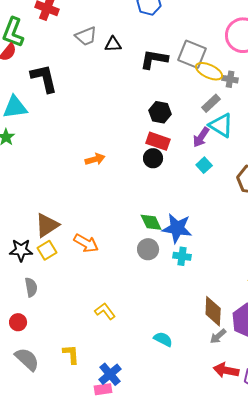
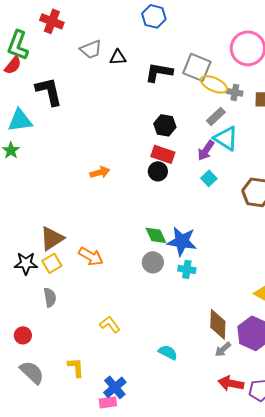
gray semicircle: (31, 287) -> (50, 297), moved

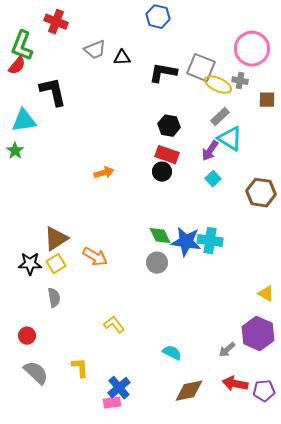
gray cross: (235, 92) -> (240, 81), moved
cyan cross: (187, 269) -> (210, 241), moved, size x1.4
brown diamond: (218, 324) -> (189, 391), moved, turned 76

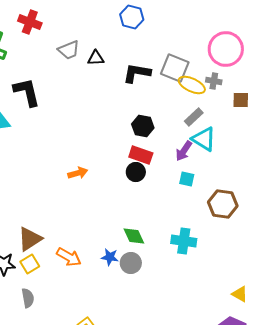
cyan square: (213, 179) -> (187, 179), turned -35
brown hexagon: (261, 193) -> (223, 204), moved
blue star: (186, 242) -> (110, 257), moved, size x0.6

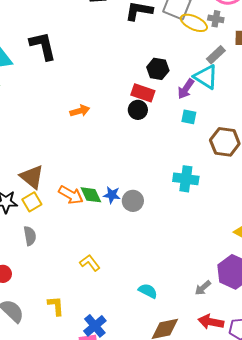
black L-shape: (27, 92) -> (43, 46), moved
gray rectangle: (194, 117) -> (216, 55), moved
black hexagon: (143, 126) -> (158, 69), moved
green diamond: (134, 236) -> (91, 195), moved
brown triangle: (30, 239) -> (32, 177), turned -48

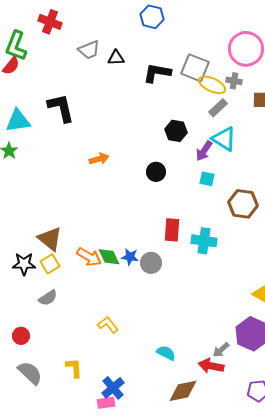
gray rectangle: (216, 55) -> (218, 108), moved
red rectangle: (143, 93) -> (172, 230), moved, turned 75
orange arrow: (80, 111) -> (99, 159), moved
gray semicircle: (30, 236) -> (48, 298), turned 66
red arrow: (211, 322) -> (211, 366), moved

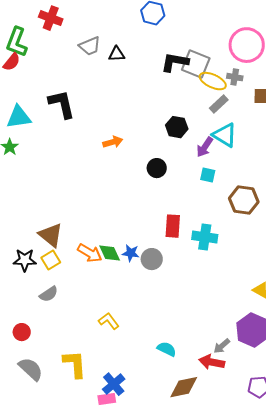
black L-shape: (157, 73) -> (175, 62), moved
orange arrow: (99, 159) -> (113, 142), moved
yellow L-shape: (74, 368) -> (75, 364), size x1.4

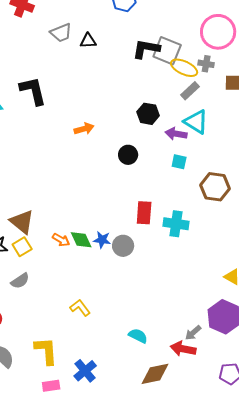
purple arrow: (205, 147) -> (176, 134), turned 65
orange arrow: (90, 253) -> (61, 240), size x0.7
pink rectangle: (107, 399) -> (51, 386), moved

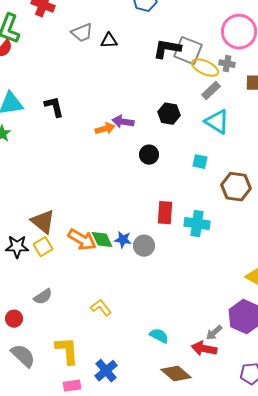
black L-shape: (33, 91) -> (54, 107), moved, size x0.7
purple arrow: (176, 134) -> (123, 122), moved
orange arrow: (61, 240) -> (82, 240), size x1.6
gray semicircle: (20, 281) -> (43, 297), moved
brown diamond: (155, 374) -> (176, 374), turned 52

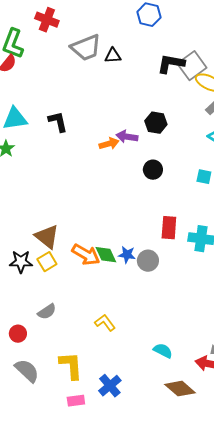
gray trapezoid: (82, 33) -> (86, 48), size x1.4
gray square: (188, 51) -> (192, 66), turned 32
black hexagon: (169, 114) -> (156, 123), moved

